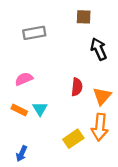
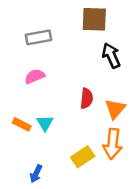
brown square: (84, 17) -> (94, 19), size x1.5
pink semicircle: (24, 79) -> (35, 76), moved
blue arrow: (22, 154) -> (36, 174), moved

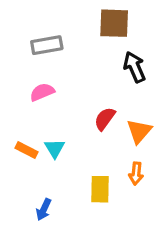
red semicircle: (87, 98) -> (105, 119), turned -150
orange arrow: (113, 144) -> (136, 173), size x0.6
yellow rectangle: (83, 157) -> (100, 189), turned -55

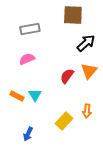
black arrow: (134, 67) -> (86, 43), turned 72
orange triangle: (139, 131) -> (89, 71), moved
yellow rectangle: (100, 189) -> (64, 121), turned 42

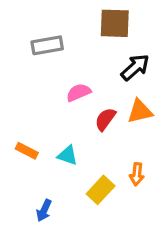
pink semicircle: (27, 59) -> (79, 92), moved
orange triangle: (89, 71) -> (140, 111), turned 36
cyan triangle: (35, 95) -> (68, 155), moved, turned -40

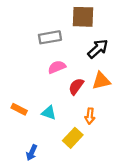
gray rectangle: (47, 45) -> (50, 37), moved
orange arrow: (137, 174) -> (90, 116), moved

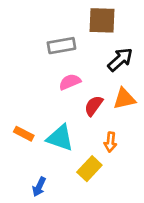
cyan triangle: (49, 113) -> (60, 138), size x1.5

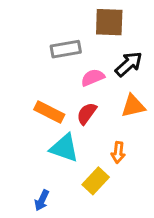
pink semicircle: (70, 82) -> (93, 78), moved
red semicircle: (94, 106) -> (87, 113), moved
orange rectangle: (24, 134) -> (49, 112), moved, size x1.4

